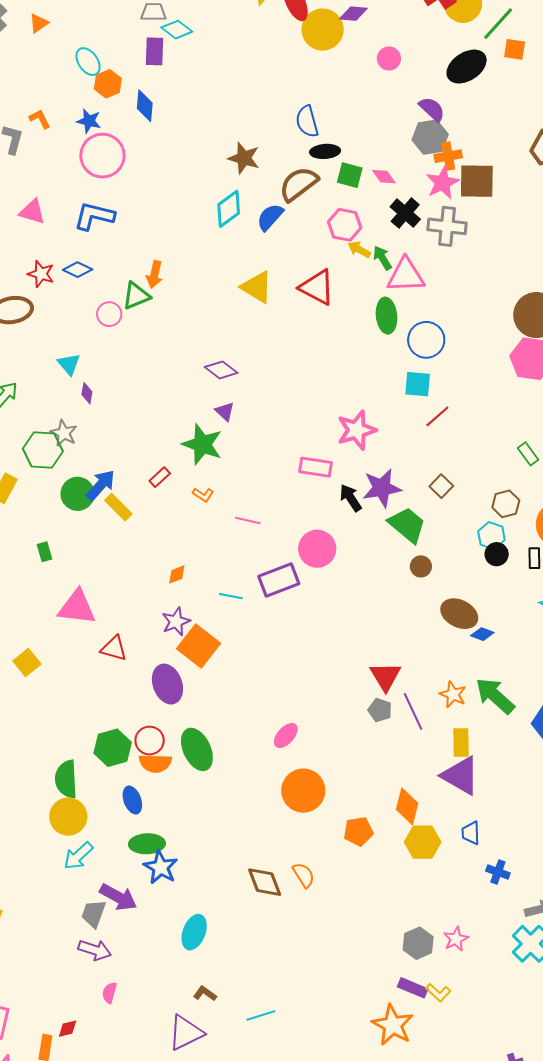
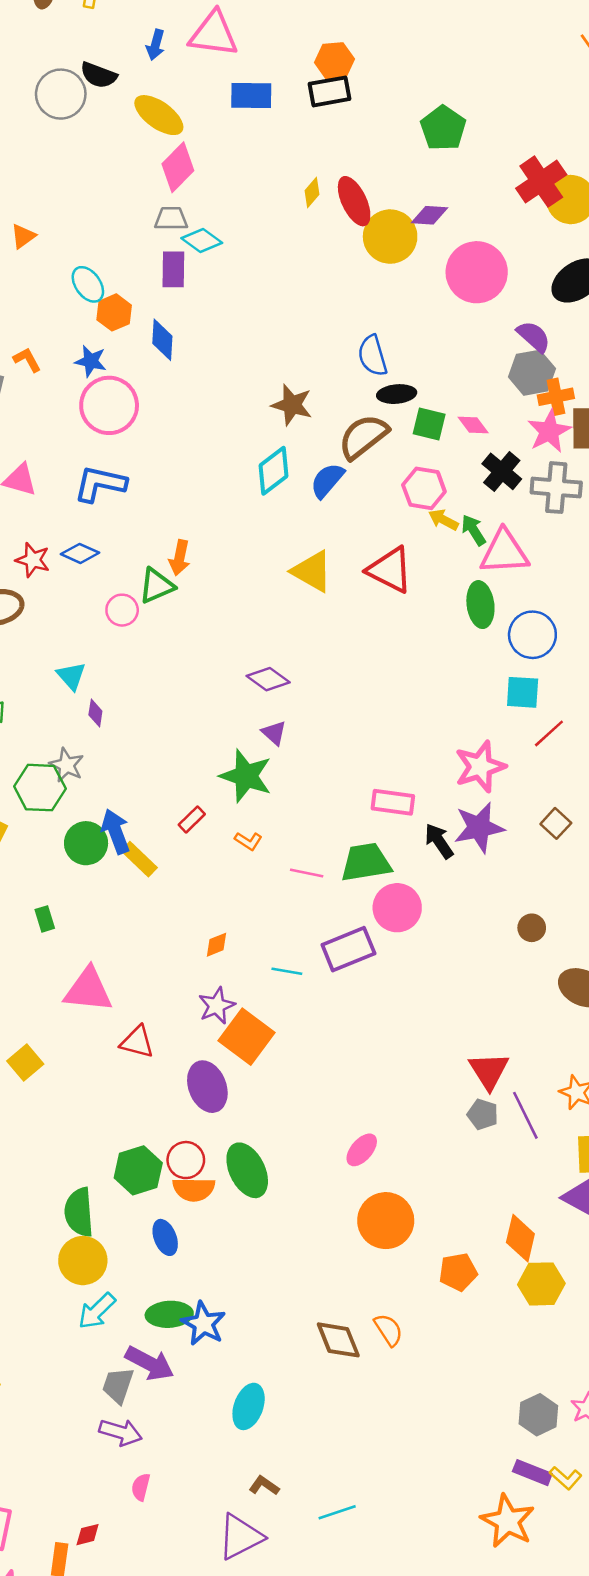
pink circle: (389, 59) -> (477, 272), size x2.0
pink star: (357, 430) -> (480, 767), moved
blue arrow: (101, 485) -> (116, 831), turned -60
green trapezoid: (407, 525) -> (366, 862), moved, turned -48
green ellipse: (147, 844) -> (169, 1314), moved

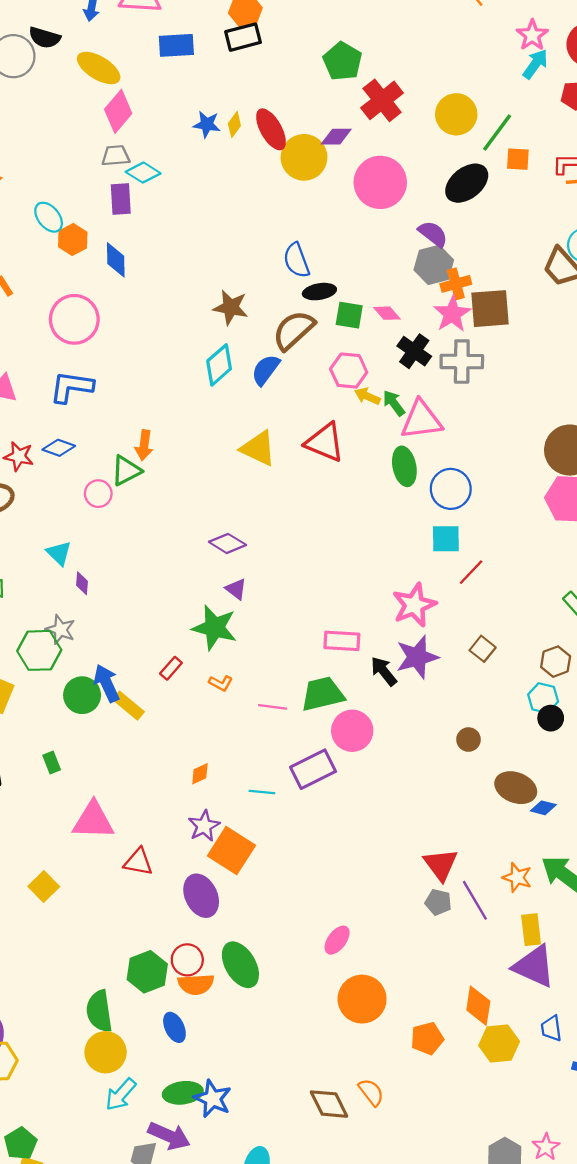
red cross: (541, 182) -> (382, 100), moved
blue star: (91, 361) -> (207, 124), moved

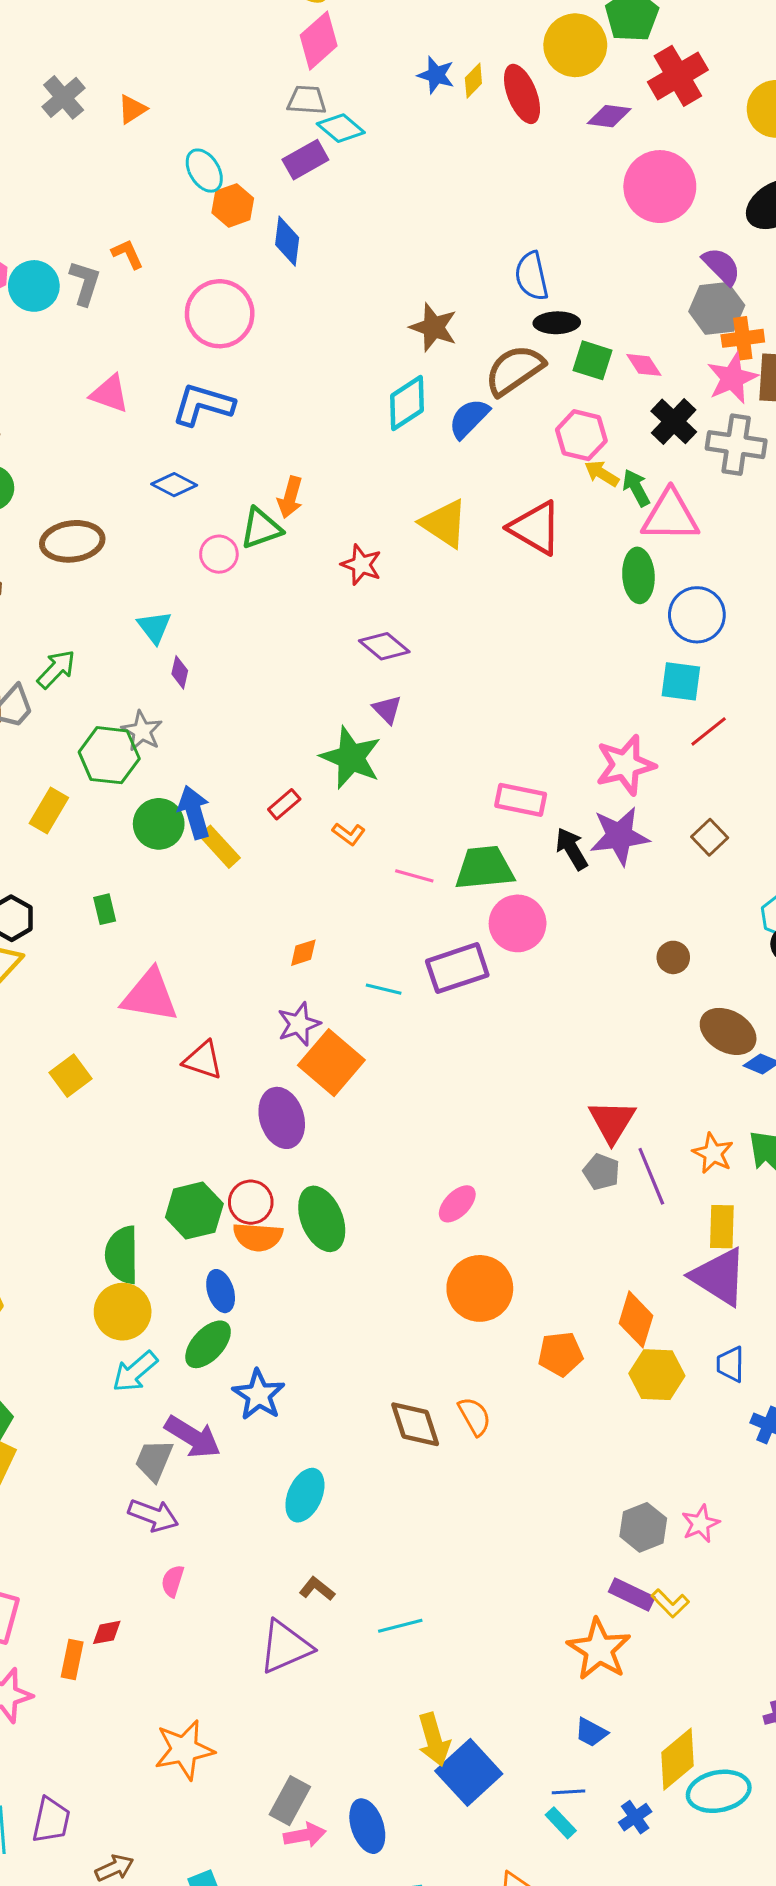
yellow circle: (304, 157) -> (575, 45), moved
purple rectangle: (121, 199) -> (305, 160), turned 56
red star: (19, 456) -> (361, 565), moved
green ellipse: (183, 1093) -> (208, 1344), moved, turned -48

